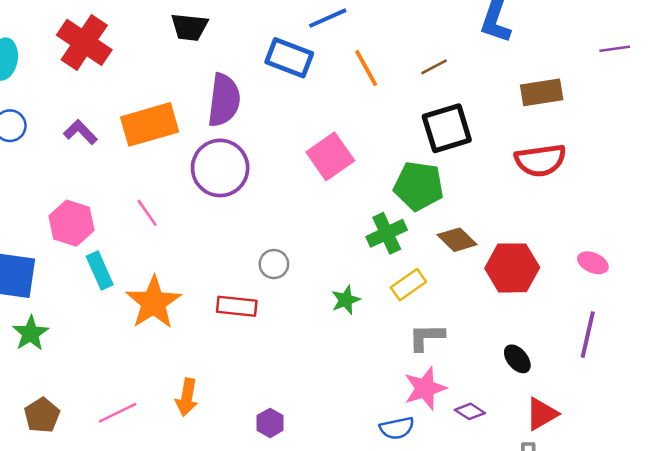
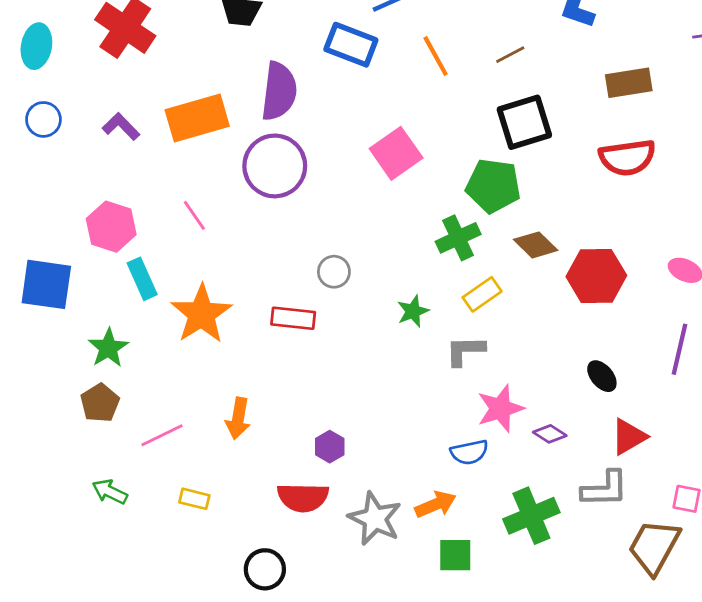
green star: (30, 333) -> (108, 348), moved
gray L-shape: (426, 337) -> (465, 351), moved
brown pentagon: (42, 415) -> (100, 403), moved

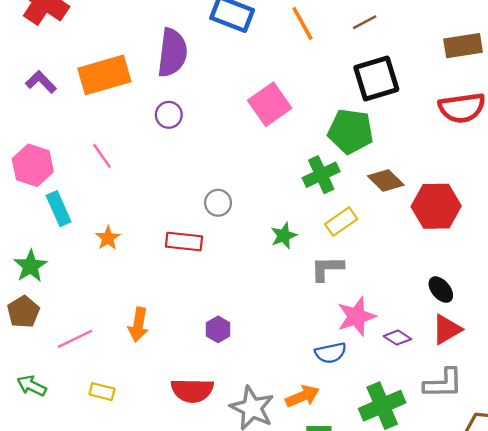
purple circle: (275, 166) -> (169, 115), size x0.5
orange star: (201, 314) -> (108, 238), size x0.5
red triangle: (629, 437) -> (447, 329), moved
purple hexagon: (330, 447) -> (218, 329), moved

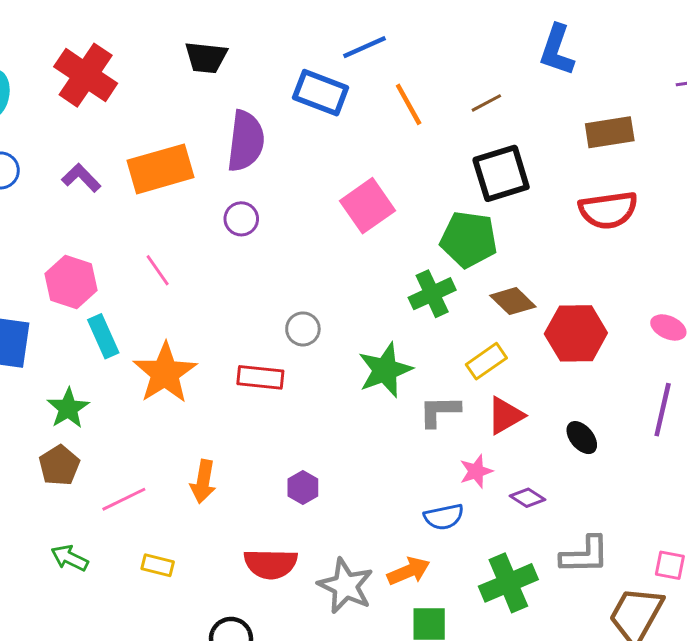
yellow rectangle: (341, 222) -> (486, 361), moved
green star: (284, 236) -> (385, 370), size x1.6
orange star: (108, 238) -> (165, 373), size x2.0
pink star: (356, 317) -> (476, 471), size x0.7
red triangle: (447, 329) -> (505, 416), moved

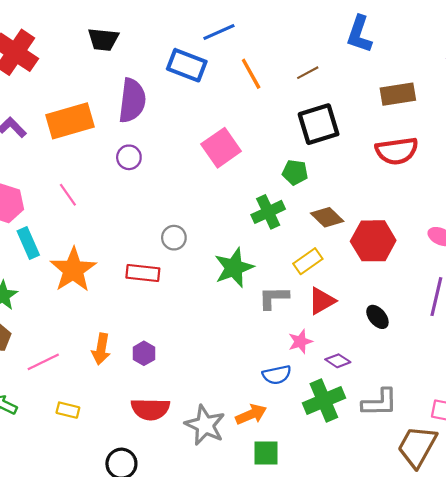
green pentagon: (469, 239) -> (295, 172), size x0.6
purple hexagon: (303, 487) -> (144, 353), moved
green cross: (508, 583) -> (324, 400), moved

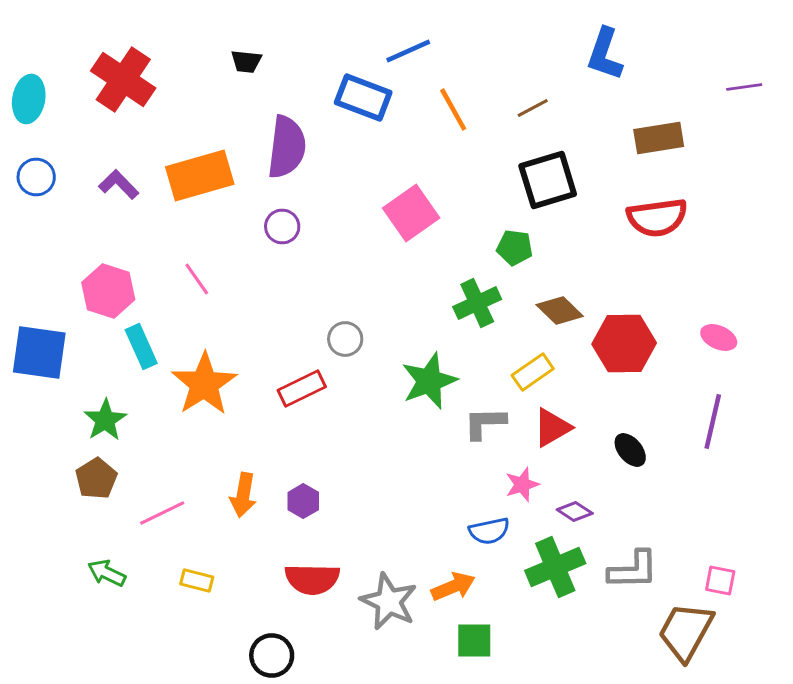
black trapezoid: (103, 39) -> (246, 62), size x0.7
red rectangle: (143, 273) -> (302, 388), turned -32

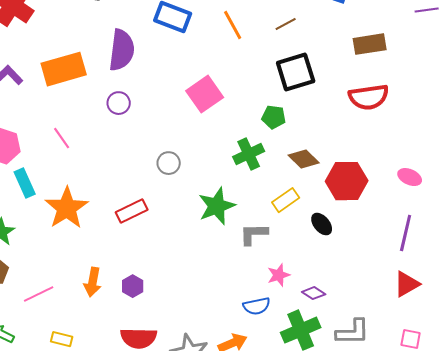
gray circle: (345, 339) -> (169, 163), moved
red triangle: (552, 428) -> (407, 284), moved
black ellipse: (630, 450) -> (322, 224), moved

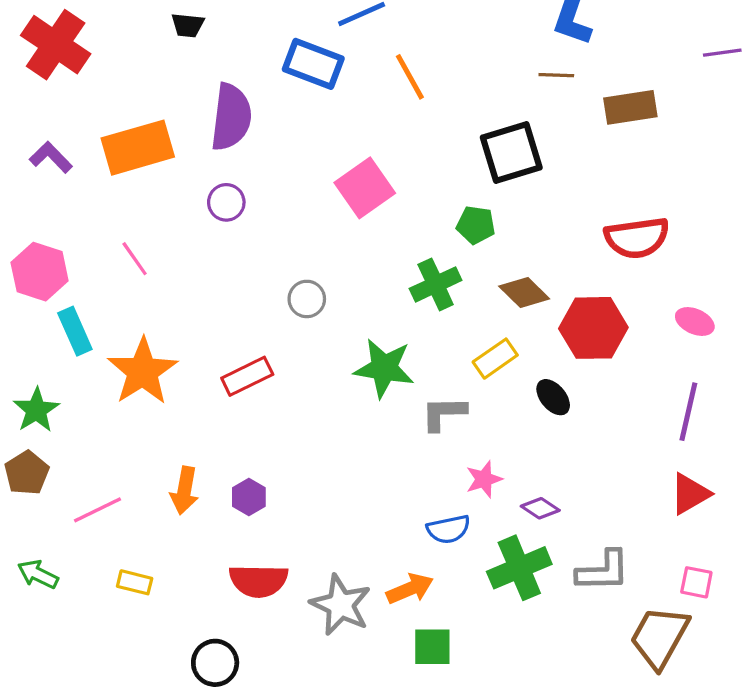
brown line: (286, 24) -> (556, 75), moved, turned 30
red semicircle: (369, 97) -> (637, 238), moved
green star: (217, 206) -> (384, 368), turned 30

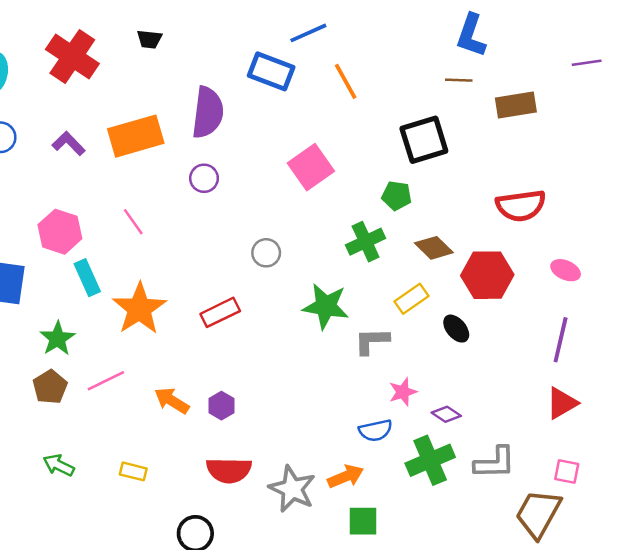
black trapezoid: (188, 25) -> (149, 39), moved
orange arrow: (184, 491) -> (172, 401), turned 112
pink line: (98, 510) -> (106, 381), moved

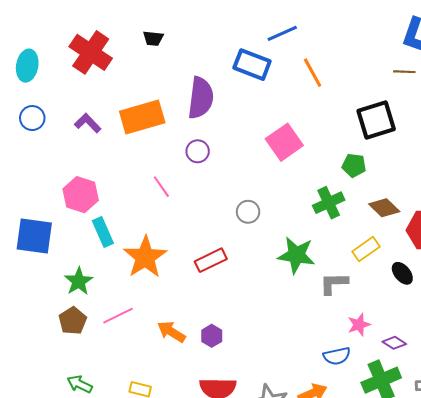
pink line: (133, 222) -> (161, 187), moved

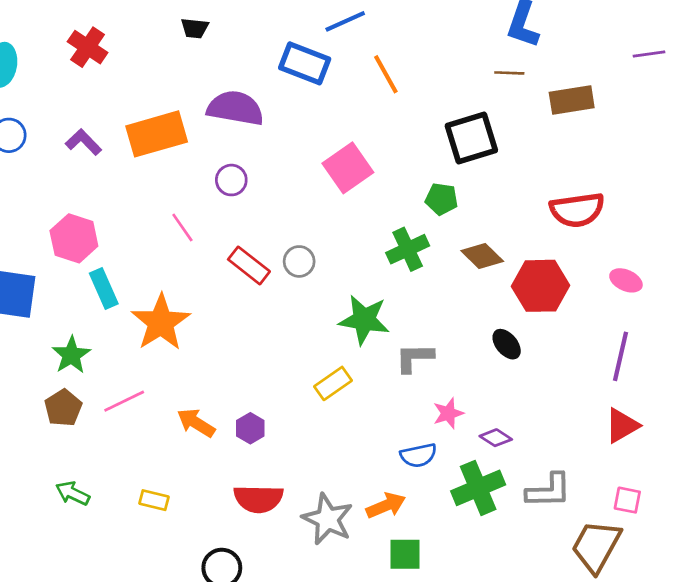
black trapezoid: (153, 38) -> (195, 28), moved
red cross: (91, 52) -> (88, 47), size x0.7
purple semicircle: (201, 98) -> (235, 108), turned -87
yellow rectangle: (366, 249) -> (333, 383), moved
red rectangle: (211, 260) -> (249, 265), moved, turned 64

